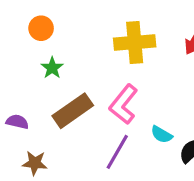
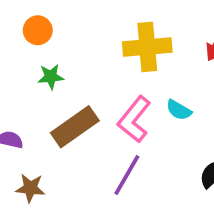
green star: (52, 68) -> (51, 77), turned 30
cyan semicircle: (162, 134) -> (179, 110), moved

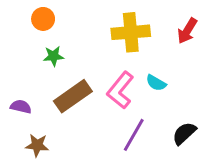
purple line: (127, 175) -> (134, 135), moved

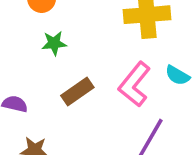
brown rectangle: (73, 96) -> (77, 91), size x0.7

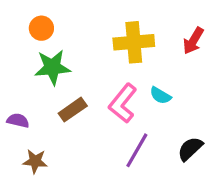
green star: (54, 43) -> (52, 67), size x1.6

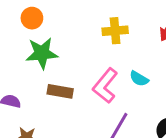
yellow cross: (134, 42) -> (115, 31), size x0.7
brown rectangle: (73, 110) -> (60, 91), turned 45

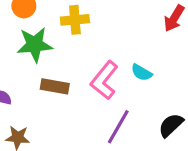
yellow cross: (115, 31) -> (75, 20), moved

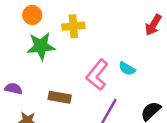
brown rectangle: (55, 86) -> (60, 97), moved

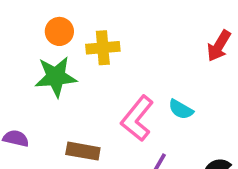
orange circle: (32, 15) -> (59, 31), moved

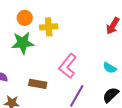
cyan semicircle: (181, 109) -> (110, 68), moved

